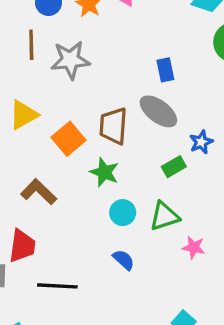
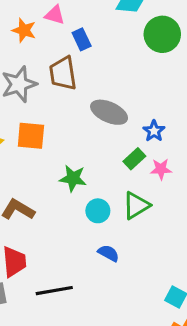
blue rectangle: (165, 70) -> (82, 39), moved
brown trapezoid: (113, 126) -> (63, 73), moved
orange square: (69, 139) -> (31, 136), moved, turned -32
pink star: (194, 247) -> (161, 169), moved

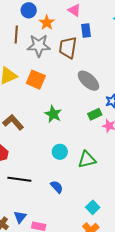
orange star: (24, 30) -> (47, 23), moved
green triangle: (136, 205) -> (87, 160), moved
cyan circle: (98, 211) -> (60, 152), moved
blue semicircle: (109, 253) -> (57, 187), moved

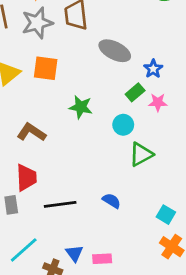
cyan circle: (60, 152) -> (123, 125), moved

